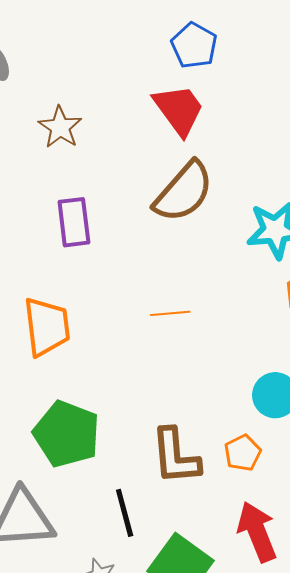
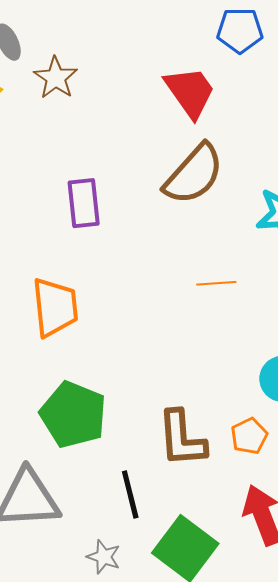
blue pentagon: (194, 46) -> (240, 30), moved, turned -30
brown star: (60, 127) -> (56, 78), moved
orange line: (170, 313) -> (216, 283), moved

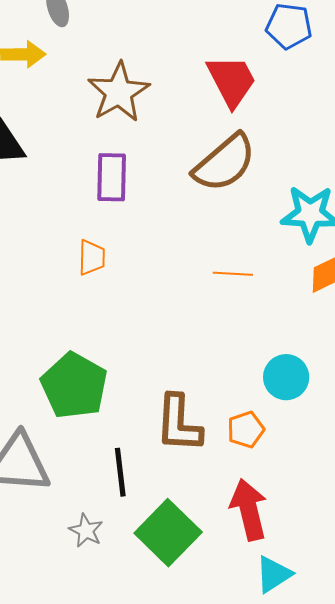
brown star: (56, 78) -> (119, 92), moved, size x1.4
orange trapezoid: (55, 307) -> (92, 258), moved, size x0.6

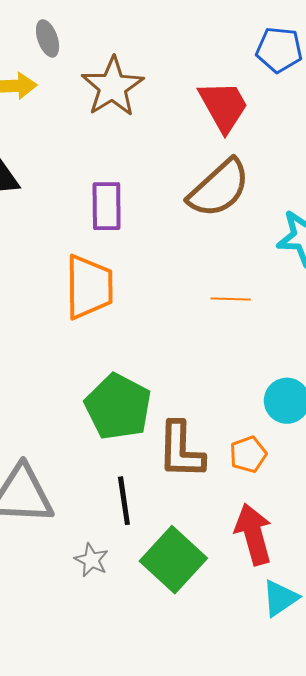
brown star: (119, 92) -> (113, 87), moved
orange trapezoid: (92, 258) -> (89, 287), size x1.8
green pentagon: (74, 386) -> (118, 407), moved

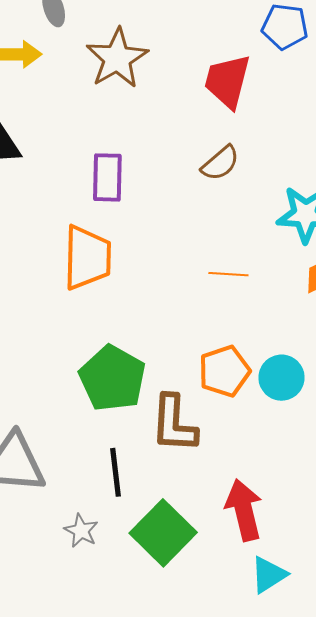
red trapezoid: (224, 106) -> (227, 81), turned -138
brown semicircle: (219, 188) -> (220, 163), size x0.6
orange pentagon: (248, 454) -> (224, 371), moved, size x1.4

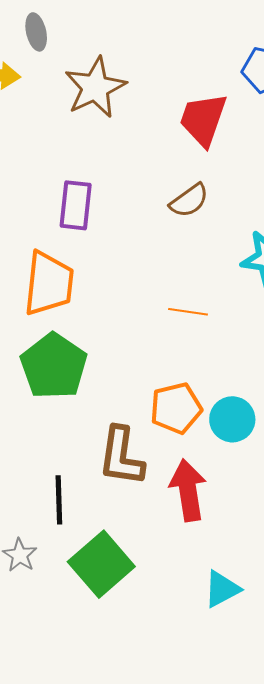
green pentagon: (112, 378) -> (54, 366), moved
red arrow: (244, 510) -> (188, 490), moved
cyan triangle: (269, 575) -> (222, 589), moved

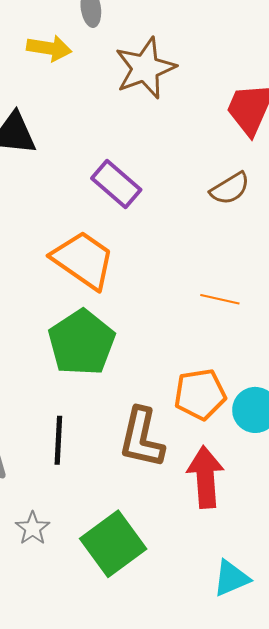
purple rectangle: (76, 205) -> (116, 184), turned -60
orange trapezoid: (49, 284) -> (83, 260), turned -66
black line: (59, 500) -> (58, 440), moved

